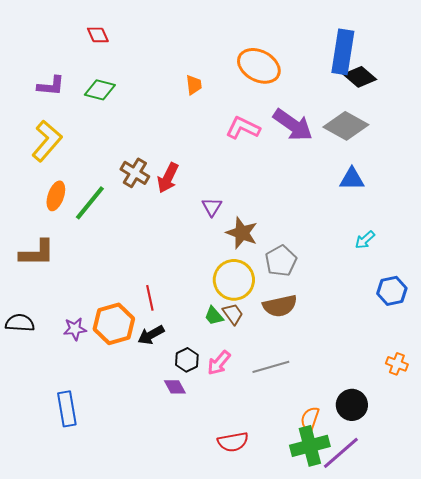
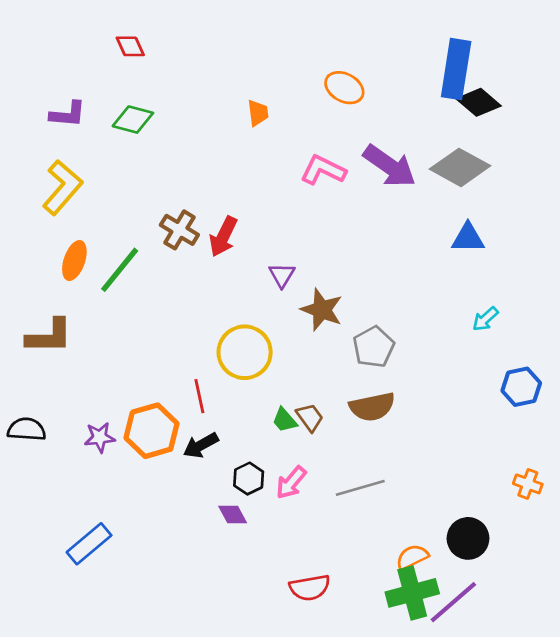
orange ellipse: (259, 66) -> (344, 88), size x0.7
yellow circle: (234, 280) -> (245, 352), moved
blue rectangle: (67, 409) -> (89, 544), turned 60
orange semicircle: (310, 419) -> (412, 557), turned 45

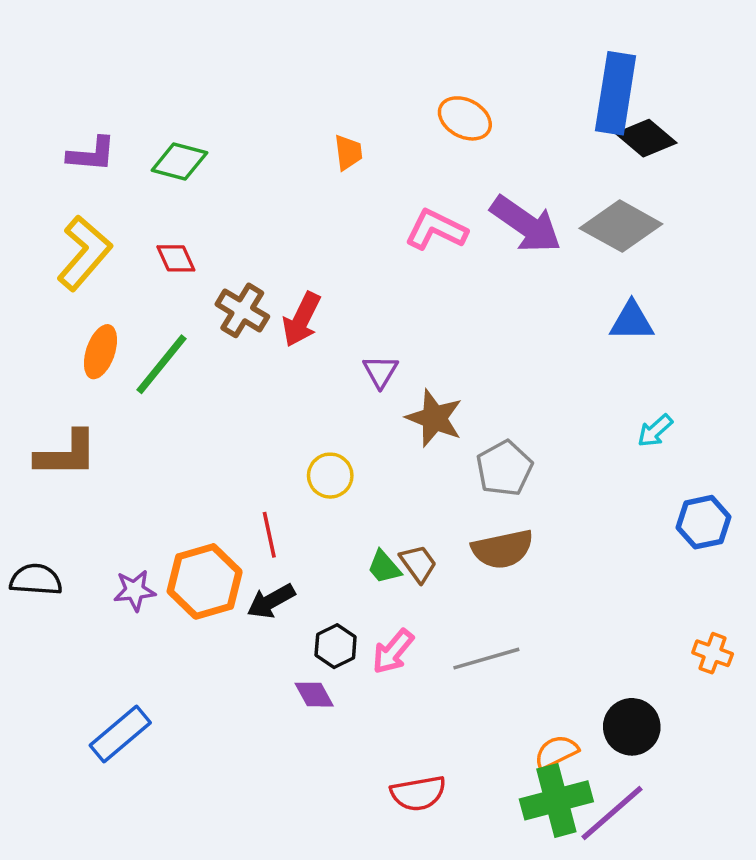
red diamond: (130, 46) -> (176, 258), moved
yellow circle: (245, 352) -> (330, 476), size x0.6

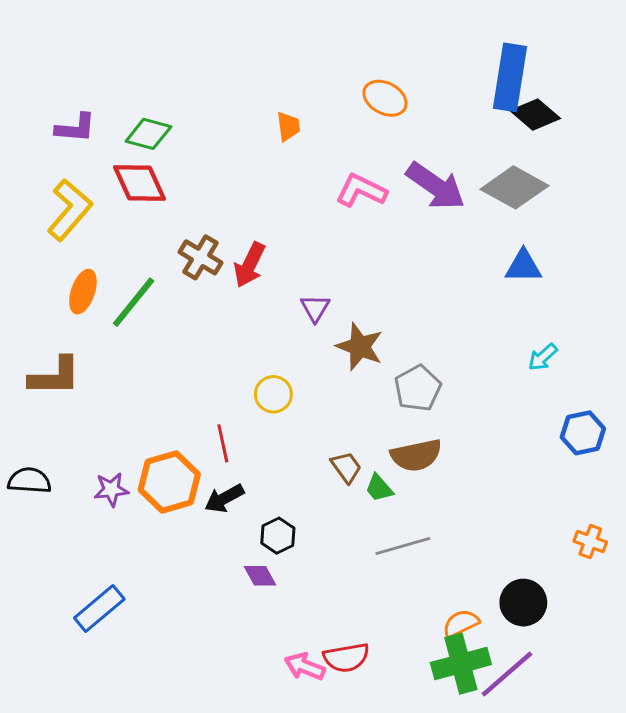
red diamond: (176, 258) -> (139, 183), moved, size x1.6
green trapezoid: (384, 567) -> (379, 488), moved
pink arrow: (393, 651) -> (305, 667), moved, turned 72

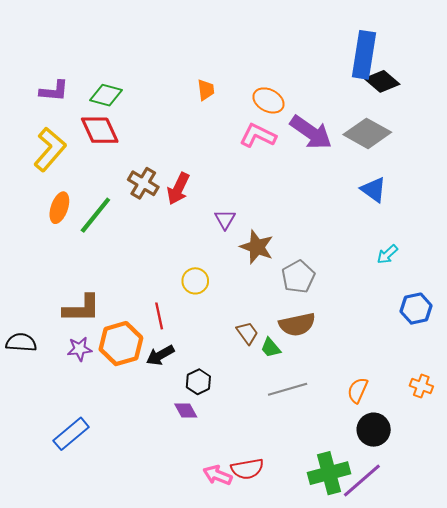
orange ellipse: (385, 98) -> (268, 100), moved
blue triangle: (523, 266) -> (374, 190), turned 36
brown L-shape: (55, 376) -> (82, 309), moved
orange semicircle: (461, 623) -> (358, 390), moved, turned -40

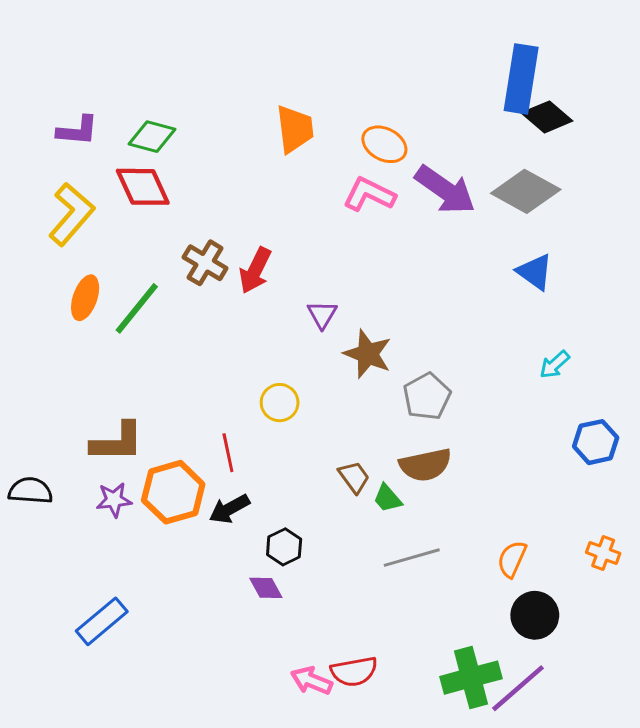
orange trapezoid: (206, 90) -> (295, 129), size x1.6

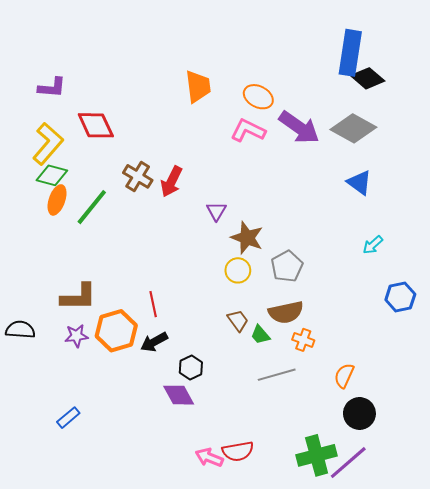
green diamond: (152, 137) -> (52, 175), moved
yellow circle: (280, 403) -> (238, 270), moved
orange cross: (603, 553) -> (303, 340), moved
purple diamond: (266, 588) -> (179, 395), size x1.4
blue rectangle: (102, 621) -> (68, 418), size x0.7

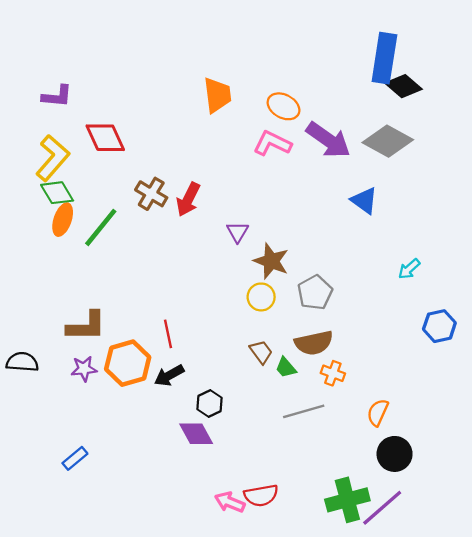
green diamond: (52, 175) -> (57, 193), turned 44
blue triangle: (359, 183) -> (364, 201), moved

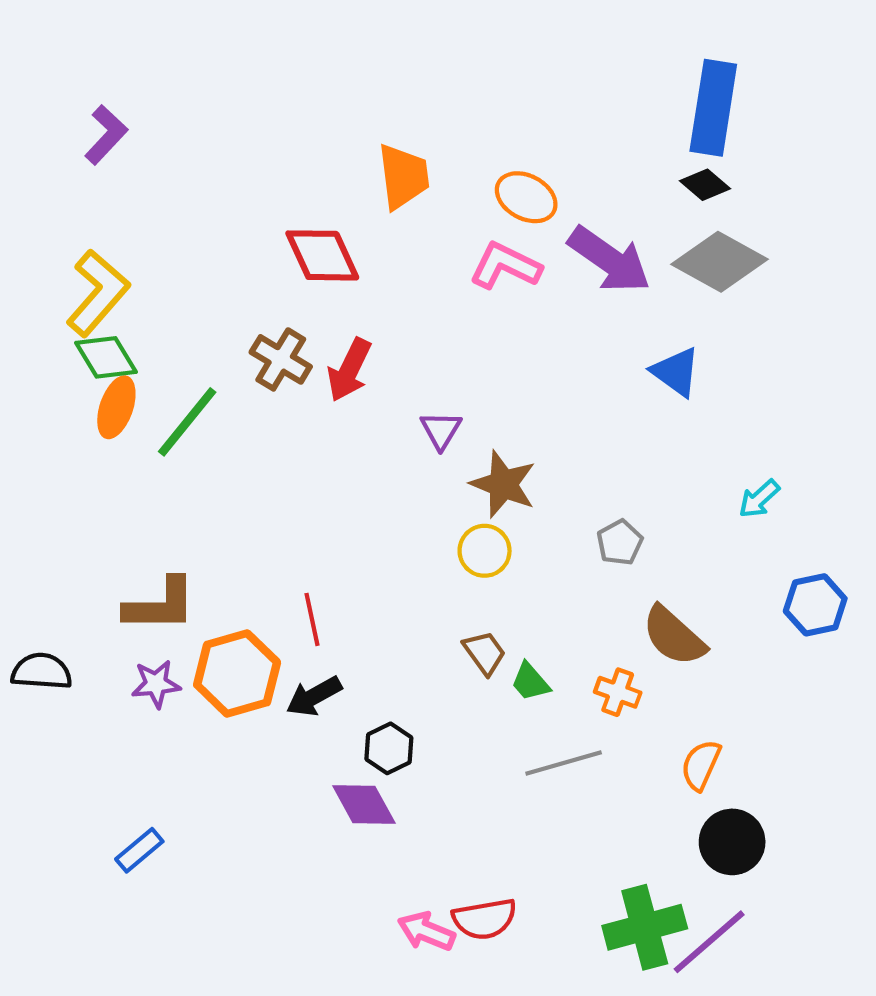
black diamond: (403, 86) -> (705, 185), moved, size x0.7
purple L-shape: (57, 96) -> (106, 135), moved, turned -52
red diamond: (105, 138) -> (322, 255), moved
gray pentagon: (315, 292) -> (620, 542), moved, size x0.7
brown semicircle: (314, 343) -> (674, 636), moved, turned 54

